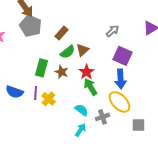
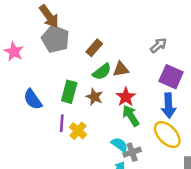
brown triangle: (83, 50) -> (121, 69), turned 32
blue semicircle: (15, 92) -> (33, 99), moved, turned 36
gray cross: (103, 117) -> (132, 152), moved

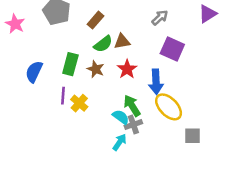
blue semicircle: (33, 99) -> (34, 72), turned 60
blue arrow: (169, 106) -> (156, 82), moved
green arrow: (131, 116) -> (132, 106), moved

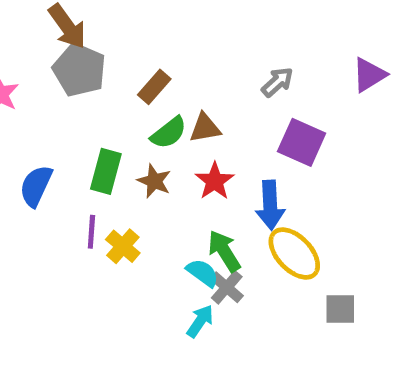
gray cross: (133, 125) -> (227, 287), turned -30

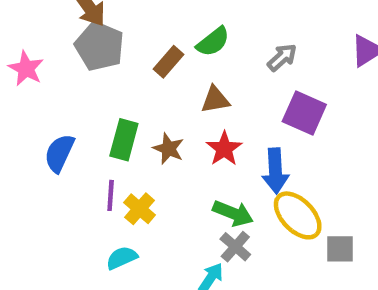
green semicircle: (169, 133) -> (213, 42), moved
green arrow: (224, 251) -> (233, 213), turned 144
cyan semicircle: (203, 273) -> (122, 258), moved, turned -60
gray square: (340, 309) -> (340, 249), moved

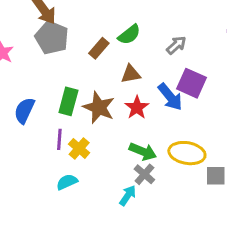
brown star: (168, 149) -> (99, 107), size x1.5
blue arrow: (275, 171) -> (170, 97), moved, turned -36
yellow ellipse: (298, 215) -> (187, 153), turned -36

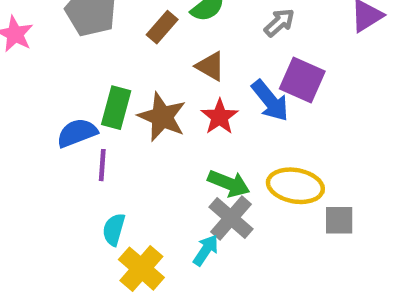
brown triangle: (131, 74) -> (210, 66), turned 40
blue semicircle: (24, 110) -> (77, 133), moved, turned 44
yellow cross: (79, 148) -> (141, 269), moved, size x1.4
gray cross: (144, 174) -> (231, 218), size x1.4
cyan semicircle: (67, 182) -> (114, 229), turned -50

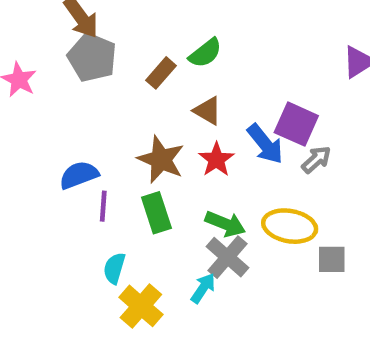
gray arrow: (279, 23) -> (316, 160), moved
green rectangle: (116, 108) -> (156, 213), moved, turned -33

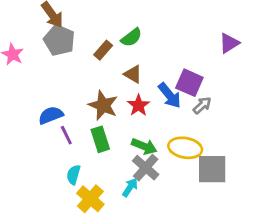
purple line: (103, 206) -> (66, 135), turned -30
gray square: (332, 259) -> (212, 169), size x1.6

